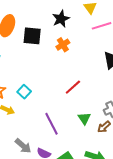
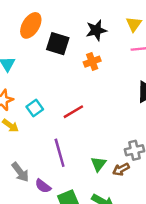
red line: (73, 87) -> (73, 112), moved
green triangle: (84, 118) -> (98, 164), moved

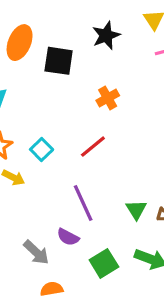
orange cross: (92, 62) -> (108, 98), moved
gray arrow: (20, 172) -> (36, 252), moved
purple semicircle: (43, 186) -> (68, 237), moved

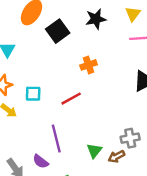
black square: (59, 61) -> (58, 31), turned 35
cyan square: (42, 150) -> (33, 94), turned 35

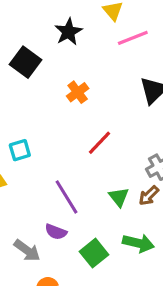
red line: (71, 99) -> (100, 143), moved

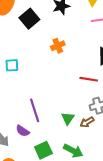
red line: (100, 143) -> (89, 79), moved, turned 42
cyan square: (20, 150) -> (12, 65), moved

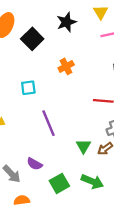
cyan square: (12, 65) -> (28, 88), moved
purple line: (35, 110) -> (48, 123), moved

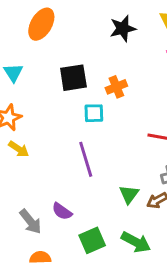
black square: (32, 39) -> (73, 78), moved, turned 30
cyan square: (28, 88) -> (94, 113), moved

